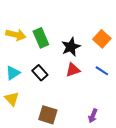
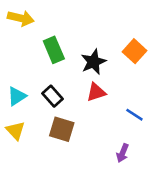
yellow arrow: (16, 35) -> (21, 18), moved
blue line: (102, 71) -> (134, 115), moved
brown square: (48, 115) -> (62, 129), moved

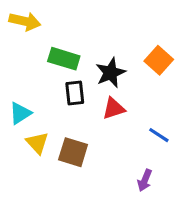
green rectangle: (54, 50) -> (64, 59), turned -50
black rectangle: (52, 96) -> (75, 93), moved, turned 36
yellow triangle: (15, 131) -> (37, 143), moved

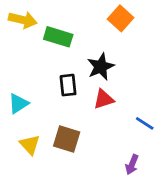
green rectangle: (64, 59) -> (58, 37), moved
orange square: (159, 60) -> (121, 18), moved
yellow triangle: (37, 143) -> (30, 145), moved

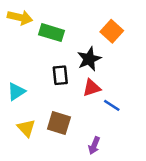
orange square: (121, 18) -> (112, 31), moved
blue line: (145, 123) -> (112, 105), moved
purple arrow: (132, 165) -> (94, 146), moved

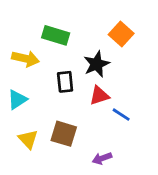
yellow arrow: (20, 17) -> (25, 59), moved
purple arrow: (94, 146) -> (102, 158), turned 48

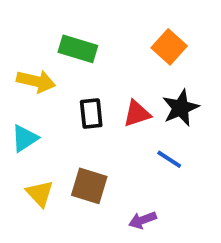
black star: (97, 64) -> (181, 108), moved
red triangle: (99, 95) -> (137, 114), moved

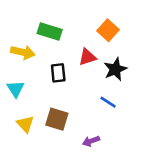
red triangle: (137, 114) -> (87, 57), moved
cyan triangle: (25, 138) -> (16, 89), turned -30

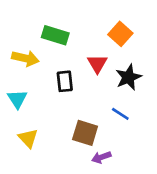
red triangle: (87, 57) -> (97, 64), turned -42
brown square: (57, 119) -> (85, 133), moved

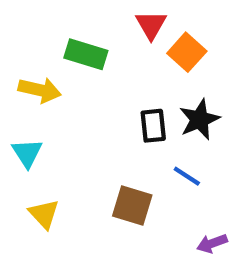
red triangle: (97, 64) -> (151, 25), moved
black rectangle: (65, 81) -> (153, 126), moved
purple arrow: (101, 157) -> (212, 243), moved

